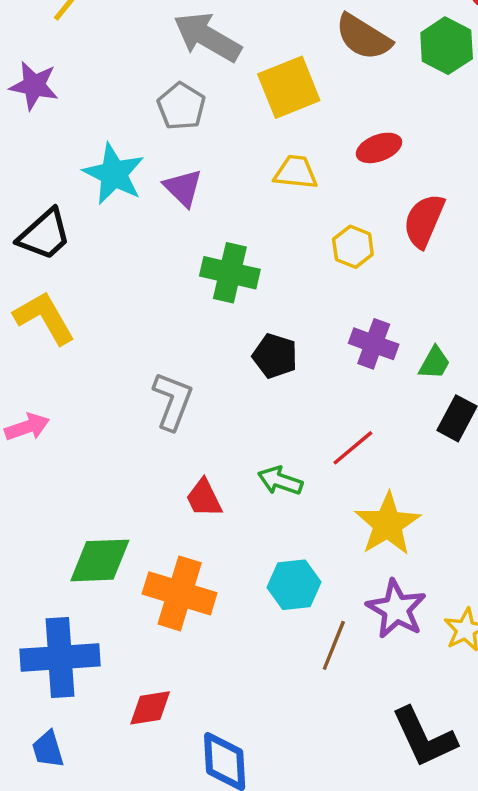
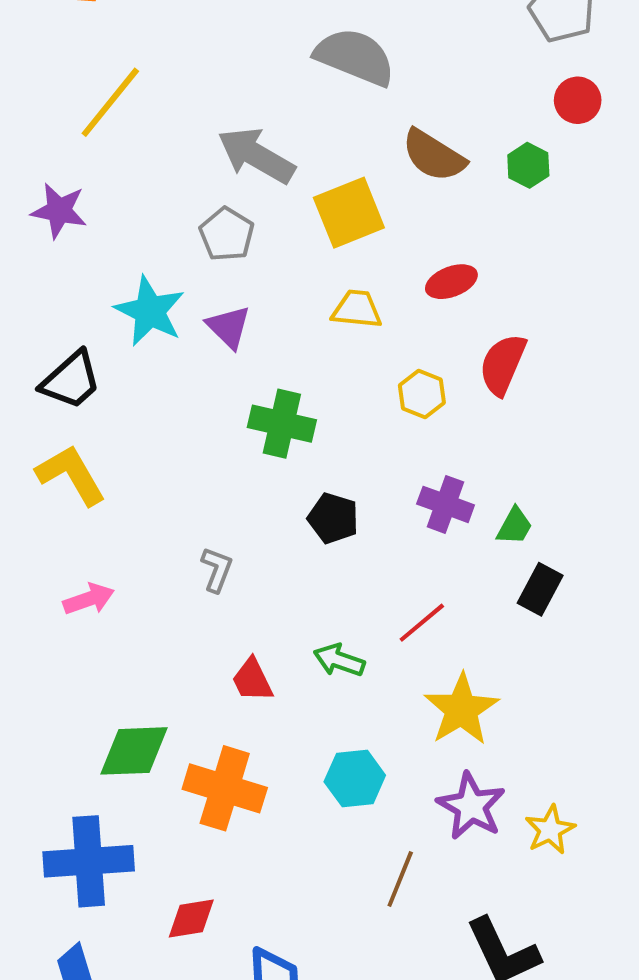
green hexagon: (447, 46) -> (528, 165), size x0.7
gray L-shape: (173, 401) -> (217, 569), size x0.7
pink arrow: (27, 427) -> (89, 599), moved
brown line: (334, 645) -> (400, 879), moved

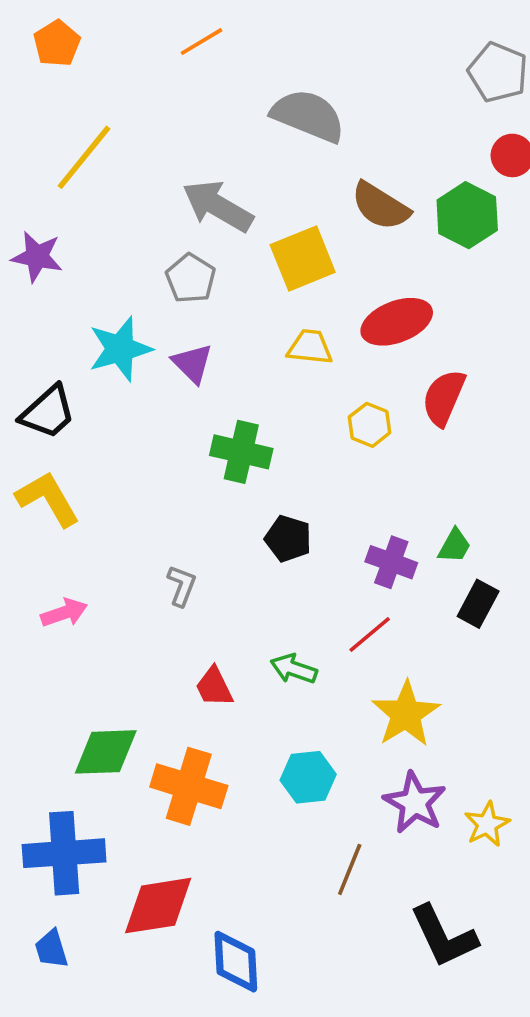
green hexagon: (528, 165) -> (467, 215), size x1.6
red ellipse: (451, 282) -> (397, 322), size x1.5
cyan star: (150, 311) -> (120, 349), turned 30
purple cross: (446, 504) -> (391, 562), moved
red diamond: (191, 918) -> (158, 906), size x1.6

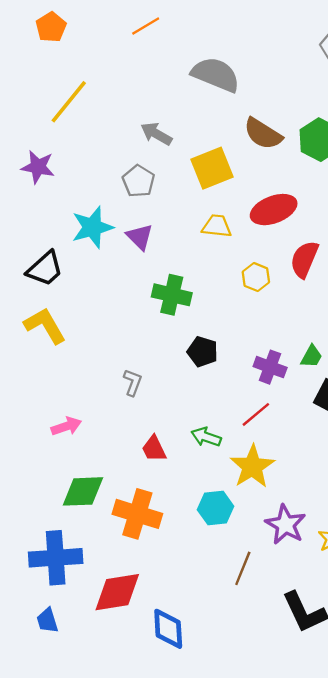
gray arrow: (218, 206) -> (156, 134), size x0.7
pink arrow: (64, 613) -> (66, 426), moved
yellow star: (406, 714) -> (252, 467), moved

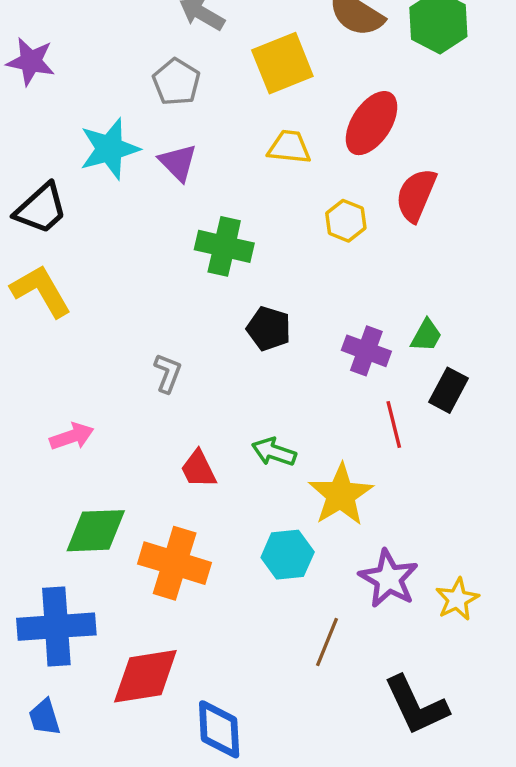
red ellipse: (274, 210) -> (372, 123), turned -36
red line: (256, 414) -> (394, 424), moved, turned -64

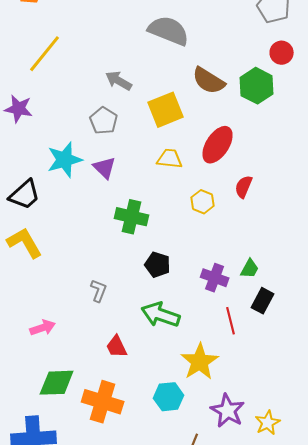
red semicircle: (416, 195) -> (244, 187), size x0.7
green arrow: (274, 452) -> (161, 315), moved, size x1.5

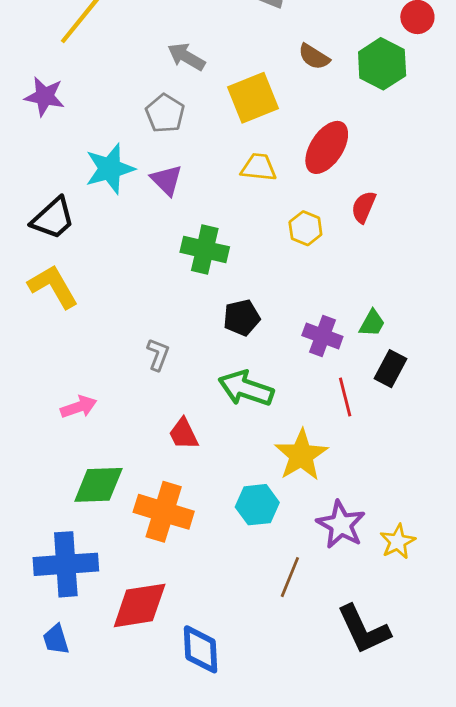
brown semicircle: (209, 81) -> (314, 57), size x0.7
black pentagon: (158, 265) -> (242, 318), turned -30

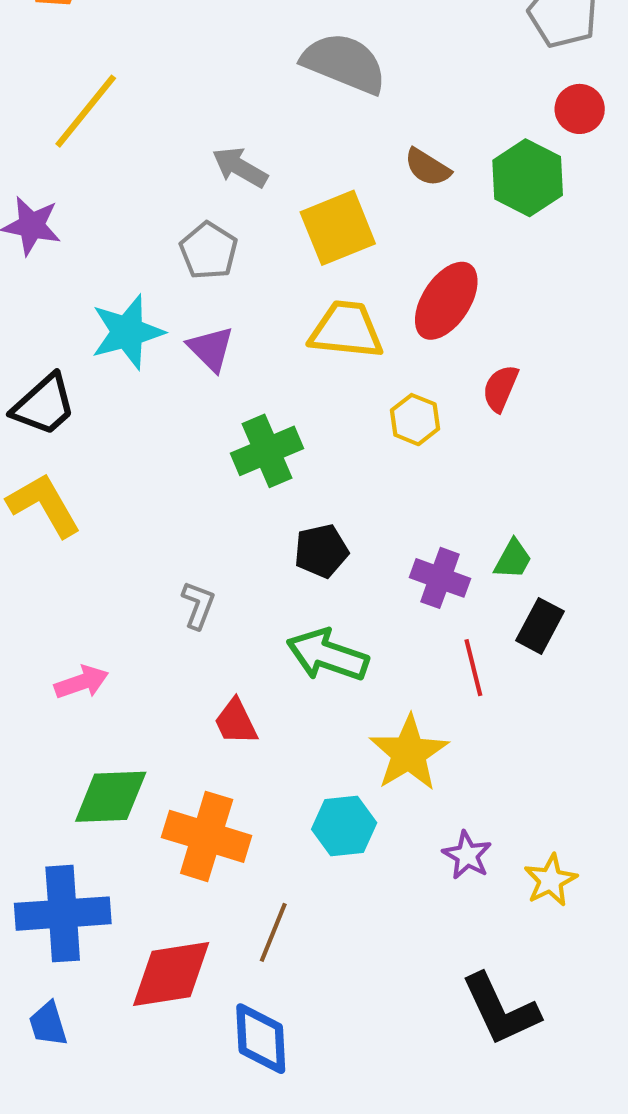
yellow trapezoid: (259, 167) -> (346, 330), size x1.4
green cross: (205, 250) -> (267, 451), turned -36
purple star: (341, 525) -> (467, 855), size x0.7
brown line: (290, 577) -> (273, 932), moved

